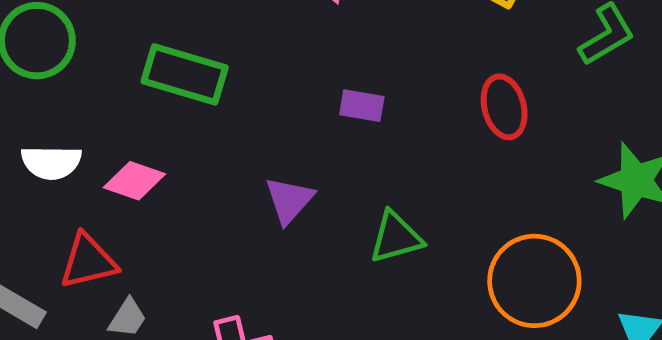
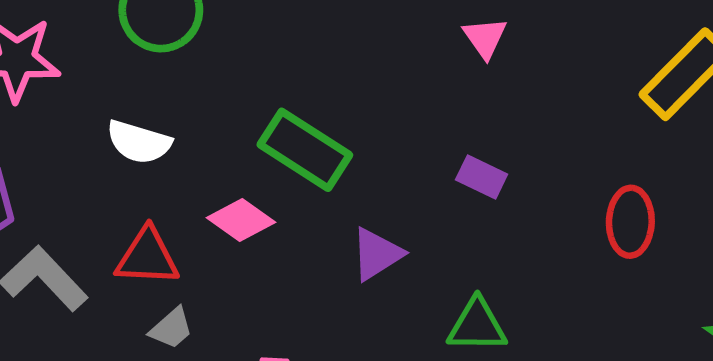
green rectangle: (185, 74) -> (305, 150), moved
pink diamond: (134, 181) -> (241, 220), moved

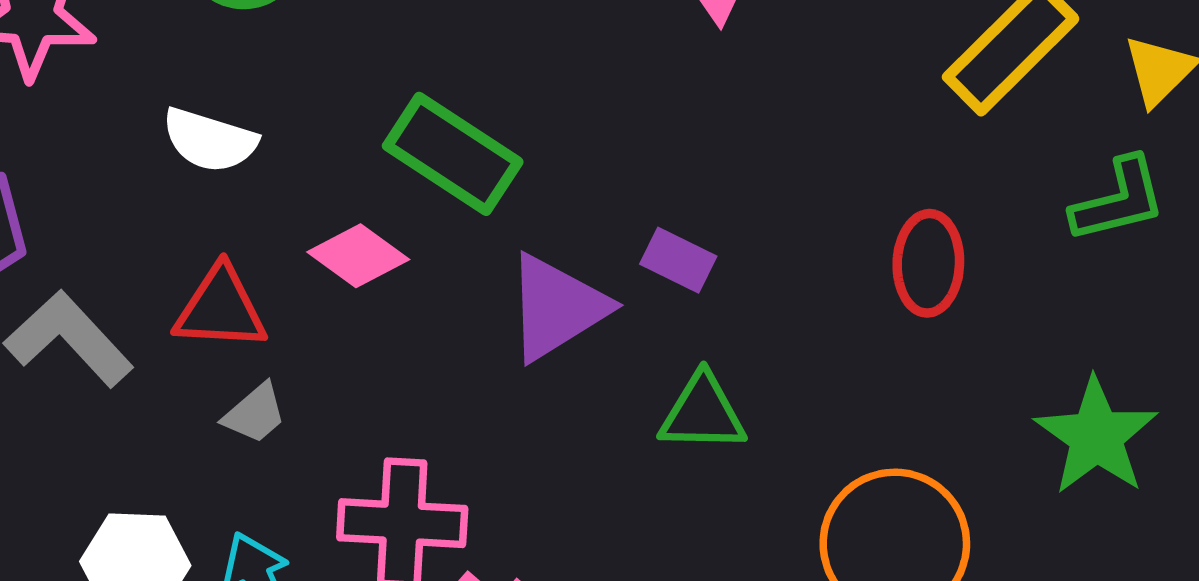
purple rectangle: (482, 177) -> (678, 260), moved
purple triangle: (377, 254) -> (557, 307), size x1.4

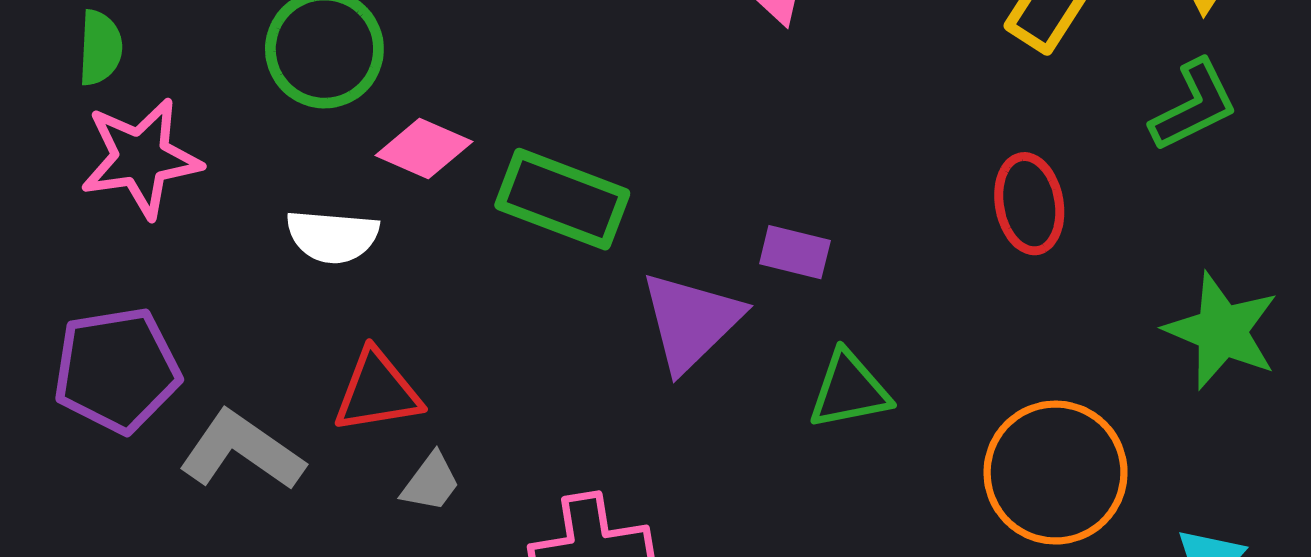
pink diamond: (358, 256) -> (424, 148), moved

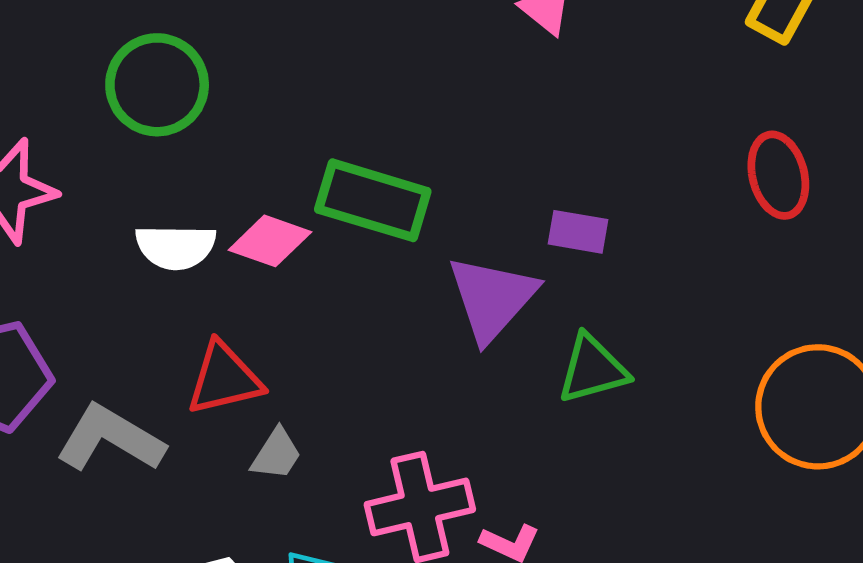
pink diamond: (424, 148) -> (270, 241), moved
green triangle: (849, 390) -> (593, 369), moved

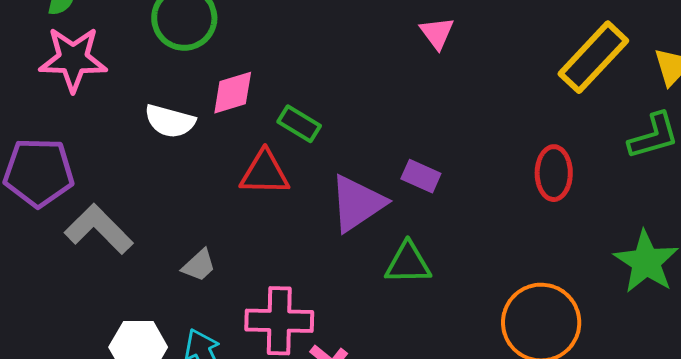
green rectangle: (373, 200) -> (299, 124), size x0.6
pink diamond: (270, 241) -> (233, 93), moved, turned -51
red triangle: (224, 379) -> (265, 173), moved

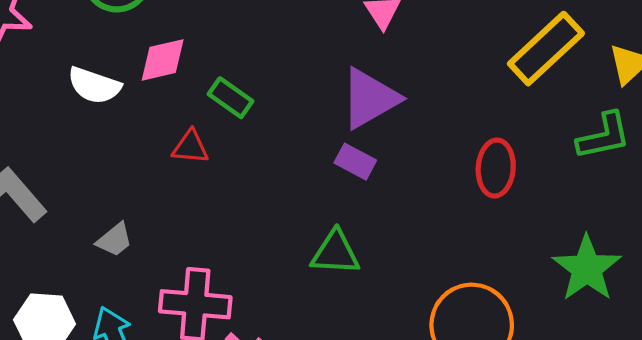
red triangle: (265, 173) -> (190, 147), size x0.7
purple triangle: (357, 203) -> (370, 99), moved

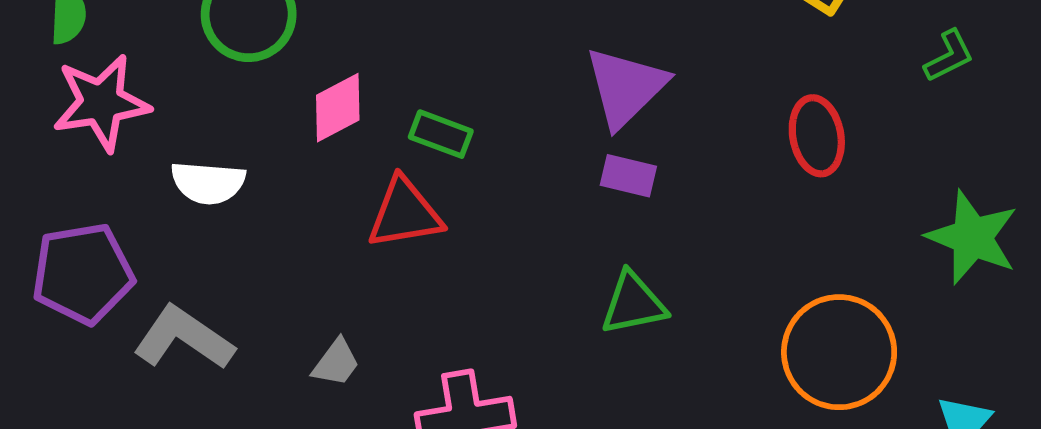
white semicircle: (94, 85) -> (208, 183), moved
green L-shape: (604, 136) -> (949, 56), size x0.7
red triangle: (190, 147) -> (405, 213), size x1.5

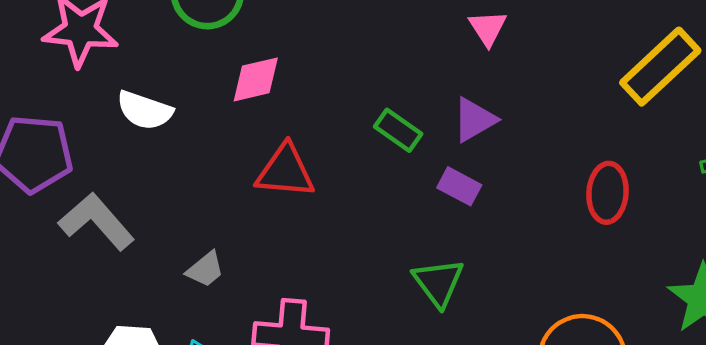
purple triangle: (626, 87) -> (474, 120), size x0.7
green rectangle: (441, 134) -> (398, 130), moved
green triangle: (633, 303) -> (438, 282), turned 50

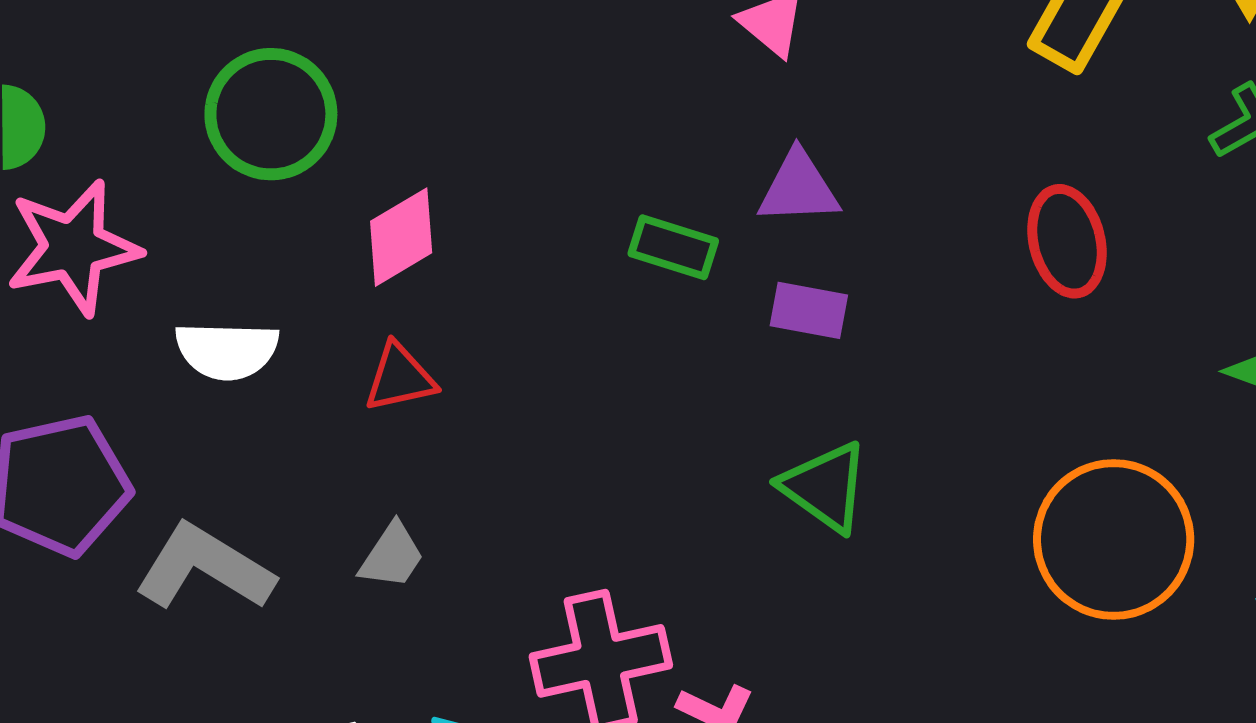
purple triangle: (474, 120) -> (799, 188), turned 45
red triangle: (285, 171) -> (400, 378), moved, size x0.7
gray trapezoid: (205, 269) -> (392, 556), moved

